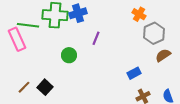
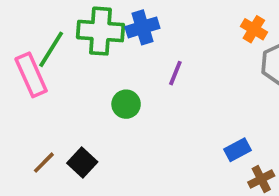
green line: (28, 25) -> (51, 49), turned -65
blue rectangle: (134, 73) -> (237, 150), moved

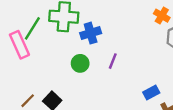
blue cross: (142, 27) -> (91, 33), moved
purple line: (175, 73) -> (113, 61), moved

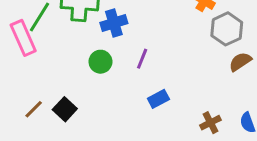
blue rectangle: (151, 93) -> (158, 99), moved

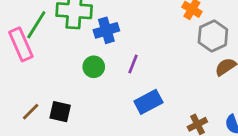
blue rectangle: (158, 99) -> (148, 102), size x1.4
black square: (65, 109) -> (60, 112), turned -30

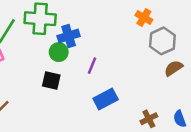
green circle: (94, 67) -> (59, 52), moved
black square: (60, 112) -> (51, 80), moved

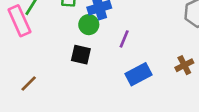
brown cross: (149, 119) -> (184, 65), moved

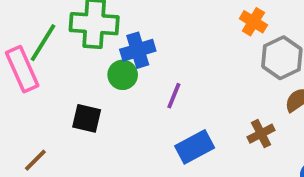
black square: (81, 55) -> (87, 118), moved

